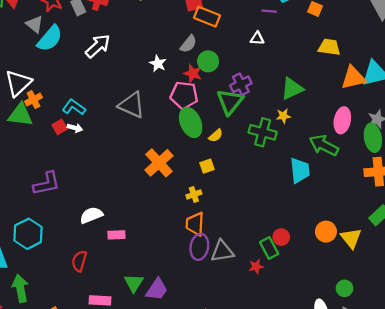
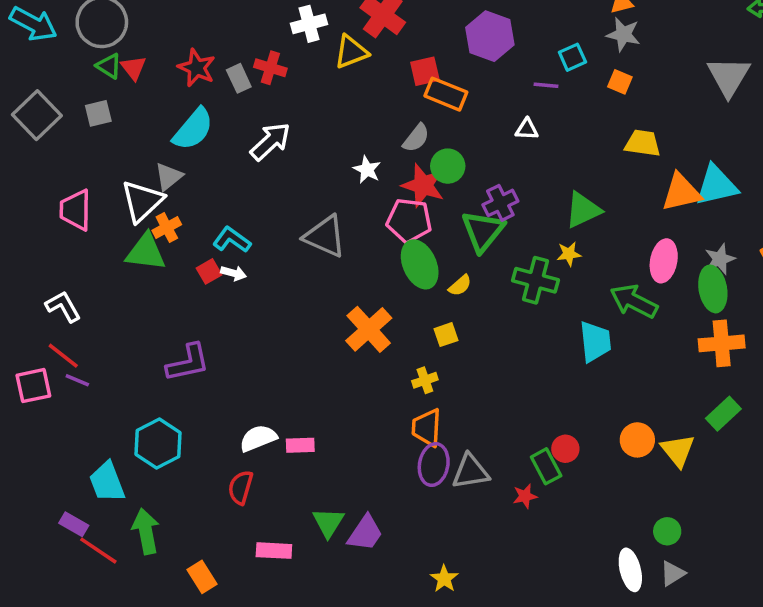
gray triangle: (35, 24) -> (169, 177), moved, turned 42
red star: (193, 73) -> (423, 185), size x1.4
white semicircle: (91, 215) -> (258, 438), moved

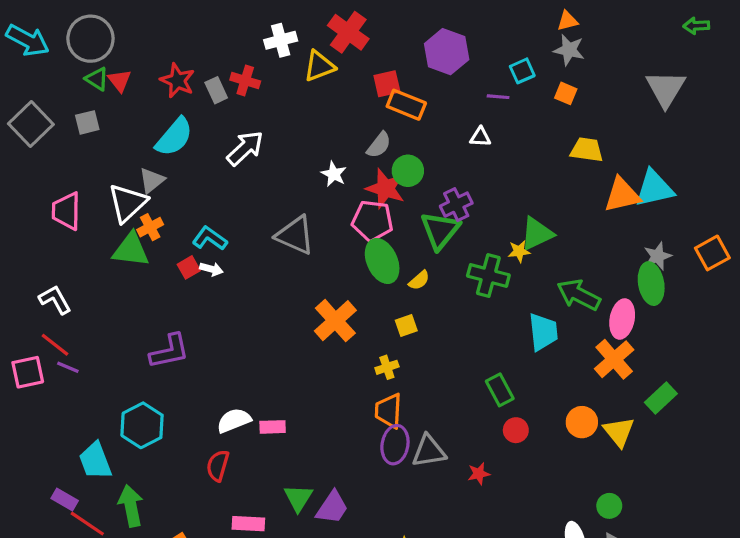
green triangle: (583, 210) -> (537, 234), moved
pink ellipse: (664, 261) -> (622, 319), moved
orange cross: (722, 343) -> (614, 359), moved, turned -36
green rectangle: (546, 466) -> (500, 390), moved

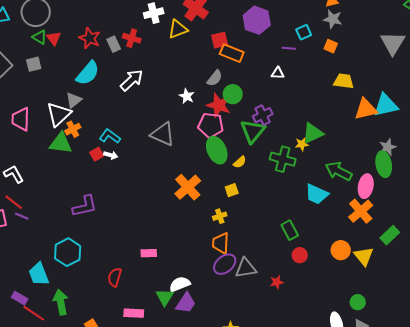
cyan trapezoid: (543, 332) -> (317, 194), turned 120
white semicircle: (234, 420) -> (180, 284), moved
purple ellipse: (395, 445) -> (225, 264), turned 40

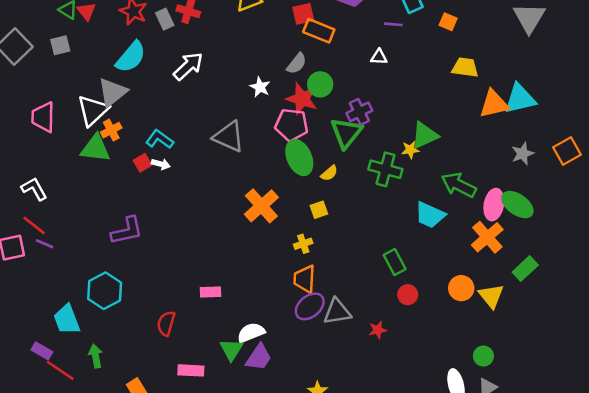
gray triangle: (74, 100) -> (112, 92), size x1.4
green ellipse: (384, 164) -> (517, 205), moved, turned -45
green arrow: (61, 302) -> (96, 356), size x0.7

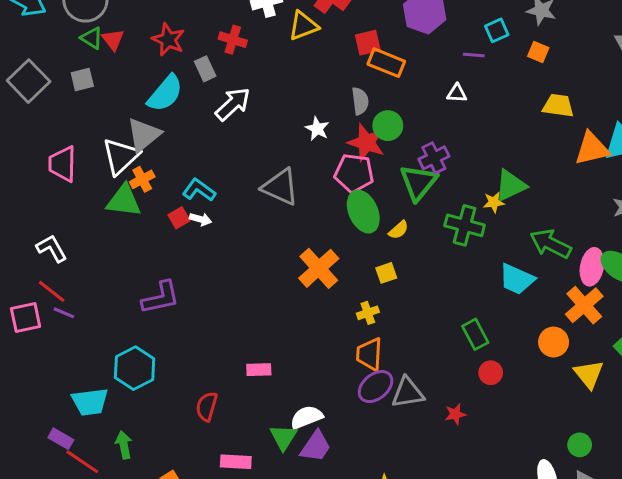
gray rectangle: (165, 19) -> (205, 69), moved
gray semicircle: (297, 63) -> (360, 101), turned -45
orange circle: (461, 288) -> (554, 342), moved
cyan trapezoid: (67, 319) -> (90, 402), turned -76

